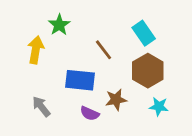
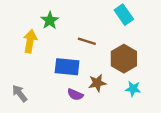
cyan rectangle: (144, 33) -> (124, 15), moved
brown line: (103, 50) -> (87, 41), turned -36
gray arrow: (41, 107) -> (20, 93), moved

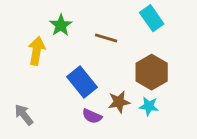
brown line: (87, 41) -> (106, 38), moved
blue rectangle: (67, 67) -> (82, 82), turned 45
cyan star: (133, 89) -> (149, 106), moved

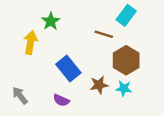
cyan rectangle: (152, 18) -> (126, 15), turned 72
brown line: (106, 38) -> (104, 34), moved
purple semicircle: (92, 116) -> (61, 100), moved

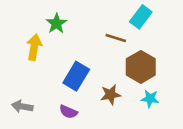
blue rectangle: (68, 68) -> (76, 76), turned 70
cyan star: (124, 88) -> (150, 99), moved
gray arrow: (20, 96) -> (22, 106), turned -42

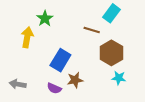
brown star: (110, 95) -> (75, 80), moved

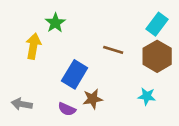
cyan rectangle: (111, 13) -> (157, 24), moved
brown line: (92, 30) -> (113, 50), moved
brown hexagon: (111, 53) -> (157, 56), moved

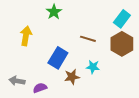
green star: (55, 23) -> (54, 12), moved
cyan star: (147, 96) -> (93, 67), moved
purple semicircle: (67, 109) -> (40, 88), moved, turned 136

